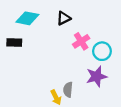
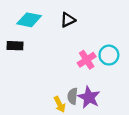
pink cross: (81, 41) -> (87, 60), moved
purple star: (97, 76) -> (89, 97), moved, turned -30

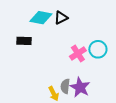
cyan diamond: (29, 20) -> (41, 18), moved
black rectangle: (15, 46) -> (24, 41), moved

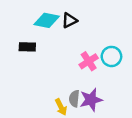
purple star: (80, 87) -> (91, 100), turned 30

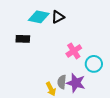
cyan circle: (111, 56) -> (94, 64), moved
purple star: (91, 100) -> (76, 83), turned 30

